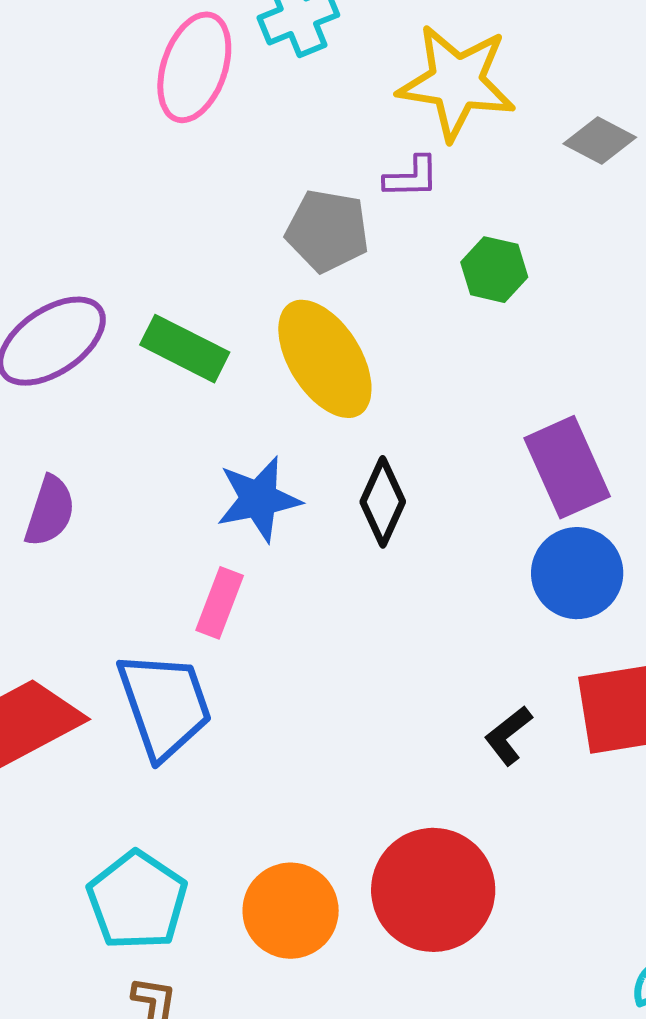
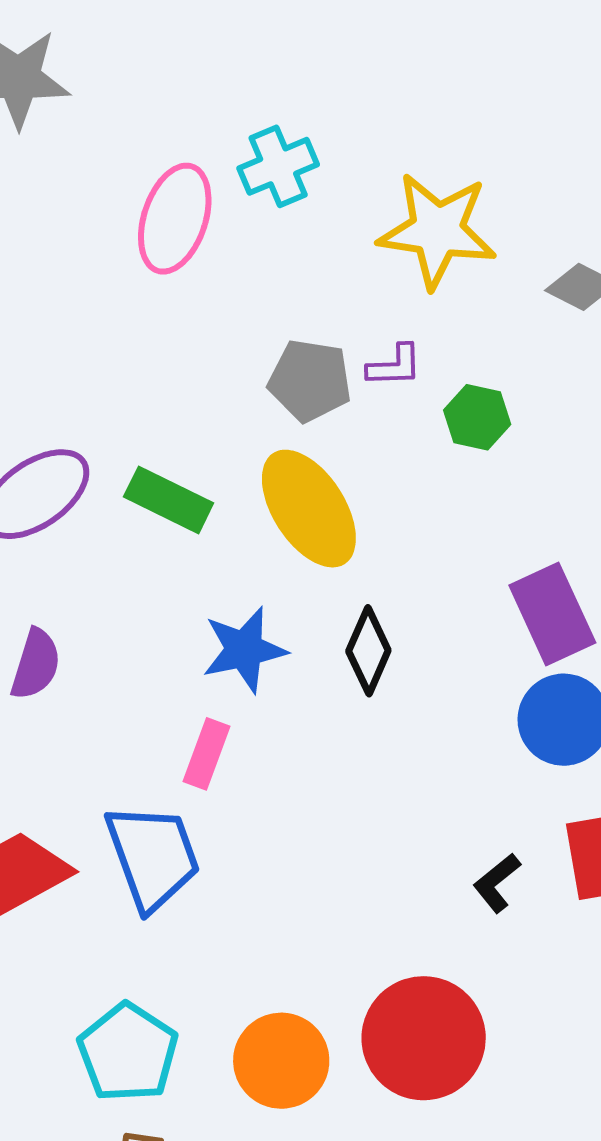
purple L-shape: (411, 177) -> (394, 366), moved

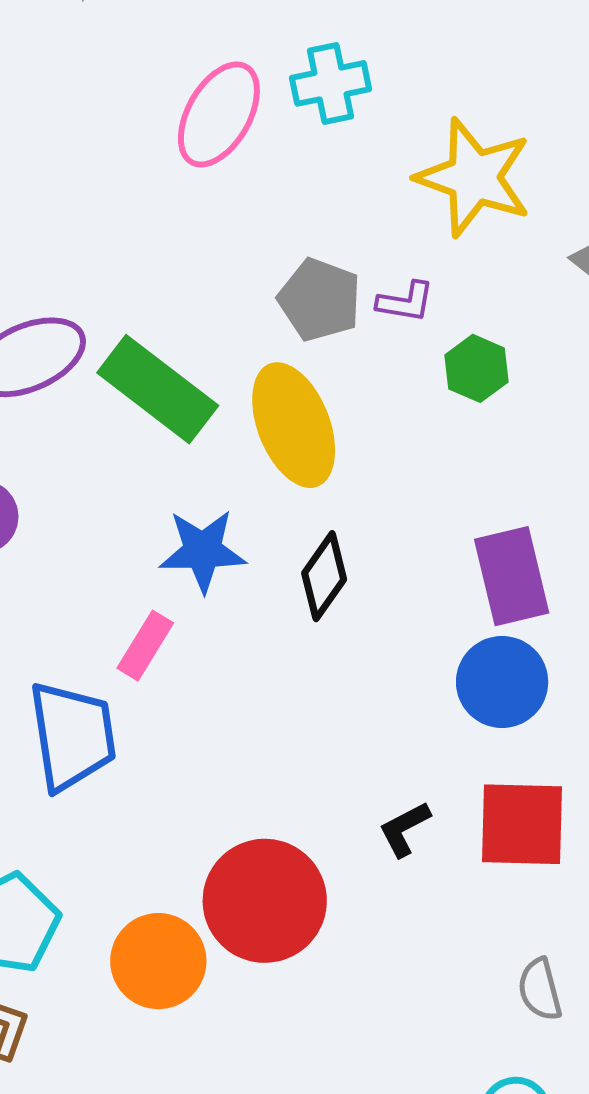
green rectangle: (169, 500) -> (158, 389), size x1.4
red circle: (424, 1038) -> (265, 901), moved

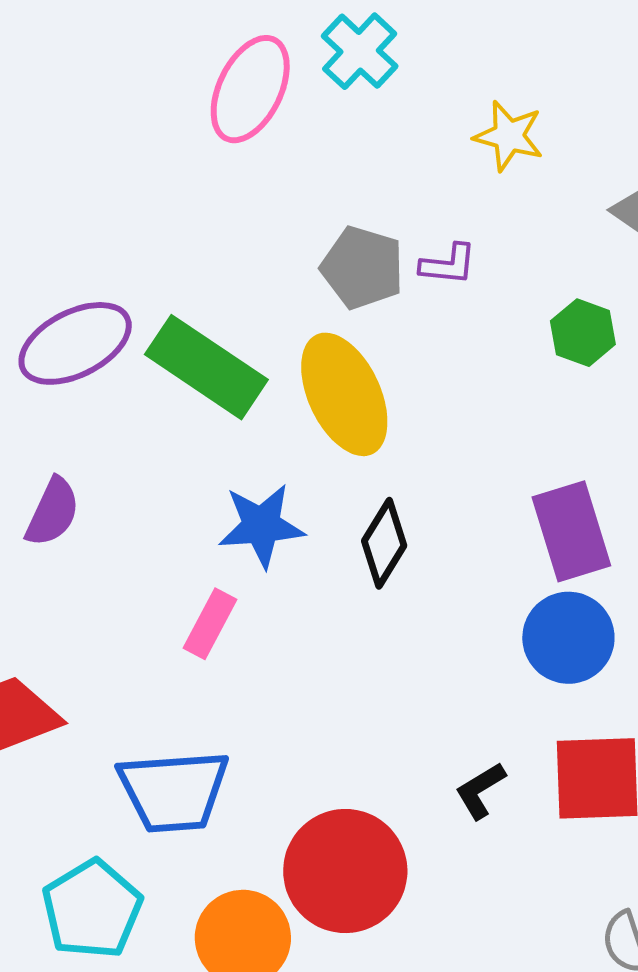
cyan cross: (331, 83) -> (360, 51), turned -32
yellow star: (474, 177) -> (509, 136), size x0.6
green hexagon: (476, 368) -> (583, 333), moved
blue trapezoid: (72, 736) -> (174, 791), moved, turned 98

